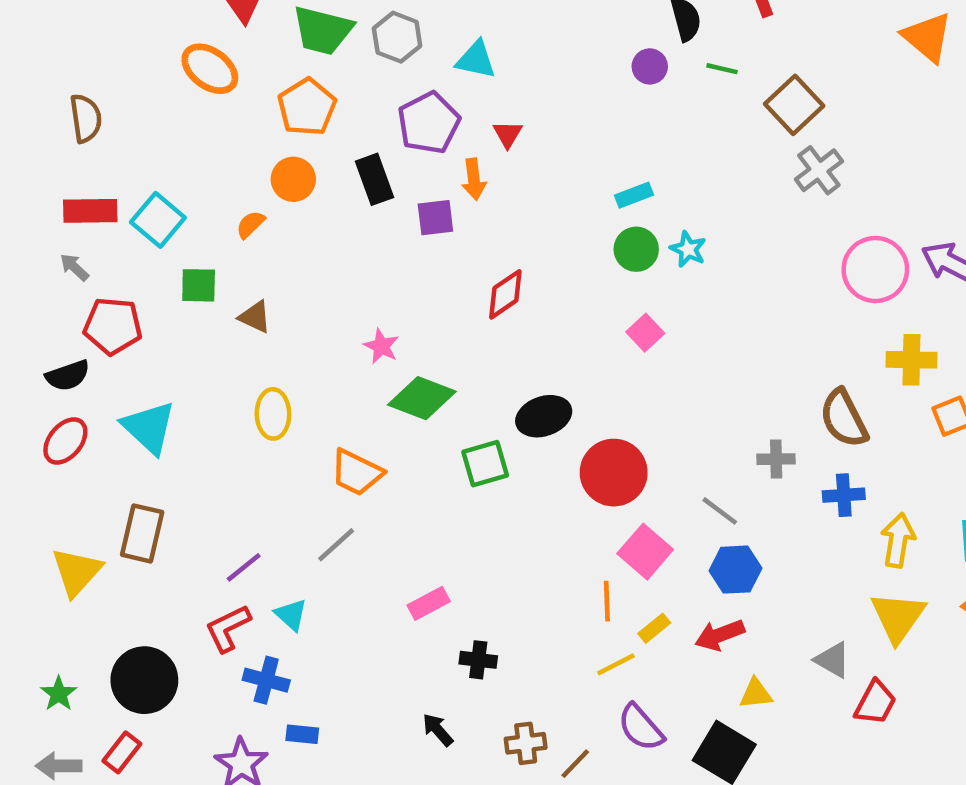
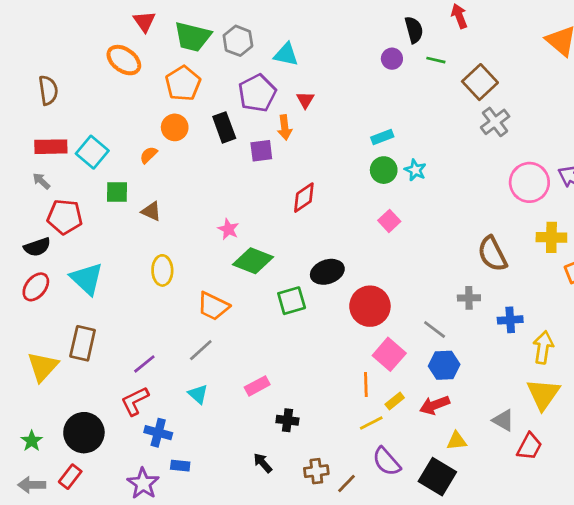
brown semicircle: (844, 418) -> (492, 254), moved
cyan triangle: (291, 615) -> (198, 394), moved

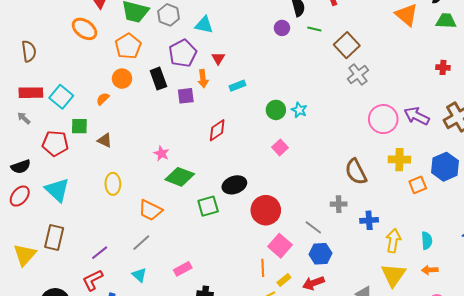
cyan rectangle: (382, 137) -> (237, 86), moved
red pentagon: (65, 217) -> (55, 143), moved

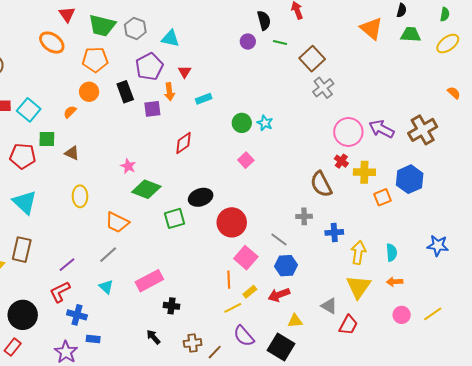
orange pentagon: (128, 46) -> (95, 60), turned 30
red cross: (443, 67) -> (341, 161), moved, turned 32
pink rectangle: (183, 269) -> (149, 281), size x1.5

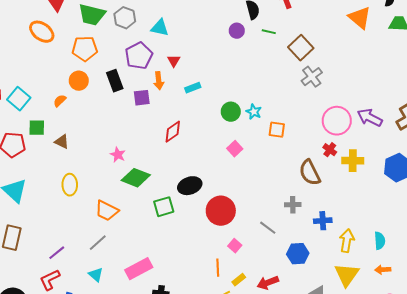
orange square: (382, 197) -> (277, 130), moved, turned 30
pink square: (246, 258) -> (235, 246), size x0.6
blue hexagon: (286, 266) -> (298, 254), moved

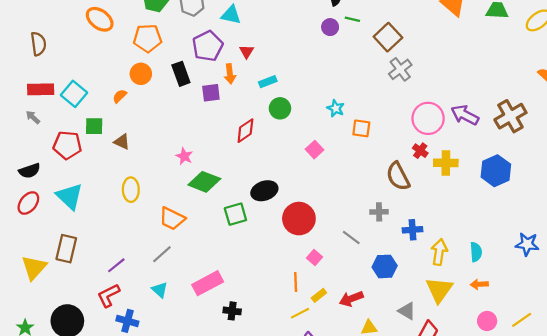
purple circle: (237, 31) -> (330, 27), moved
green circle: (231, 112) -> (280, 108), moved

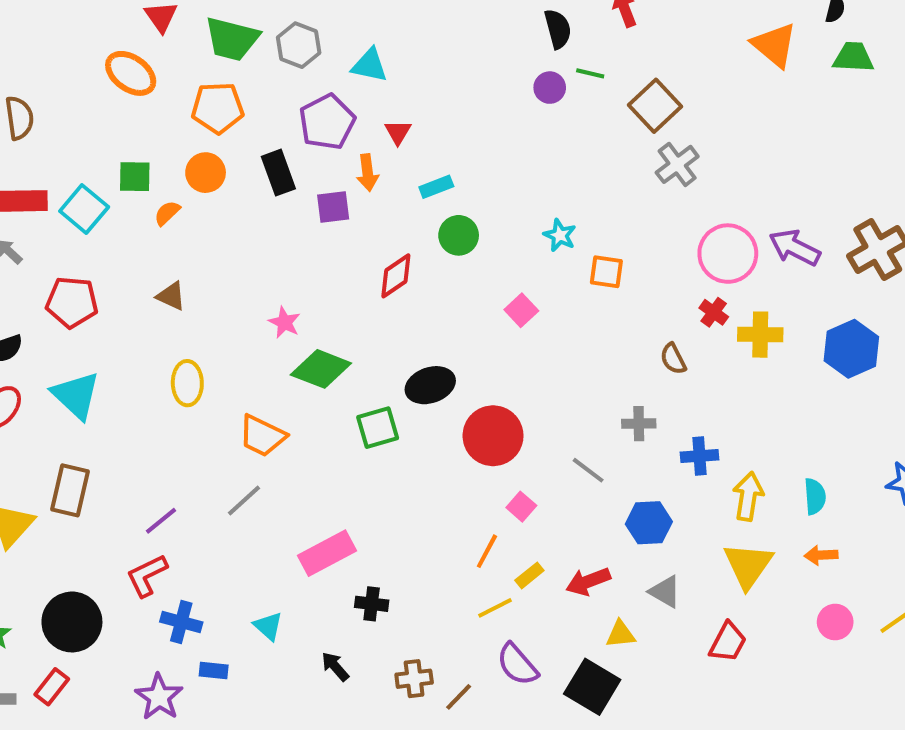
green square: (94, 126) -> (135, 177), moved
brown semicircle: (398, 176) -> (673, 359), size x0.6
orange line: (296, 282) -> (487, 551), turned 30
cyan triangle: (160, 290) -> (268, 626), moved
gray triangle: (407, 311) -> (665, 592), moved

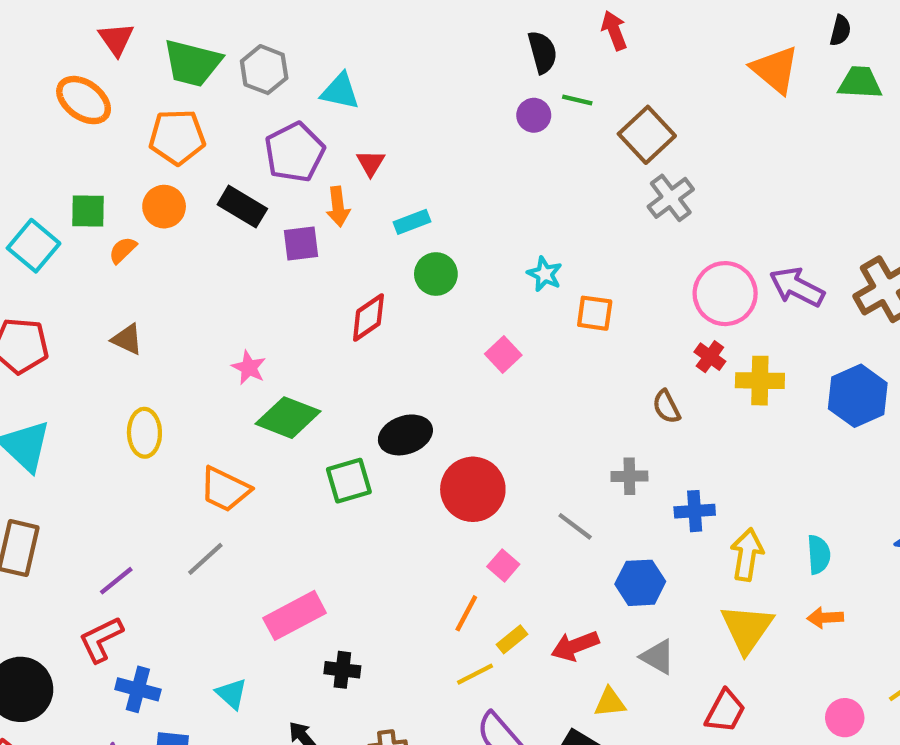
black rectangle: (278, 173) -> (242, 207), turned -39
pink circle: (835, 622) -> (845, 718), moved

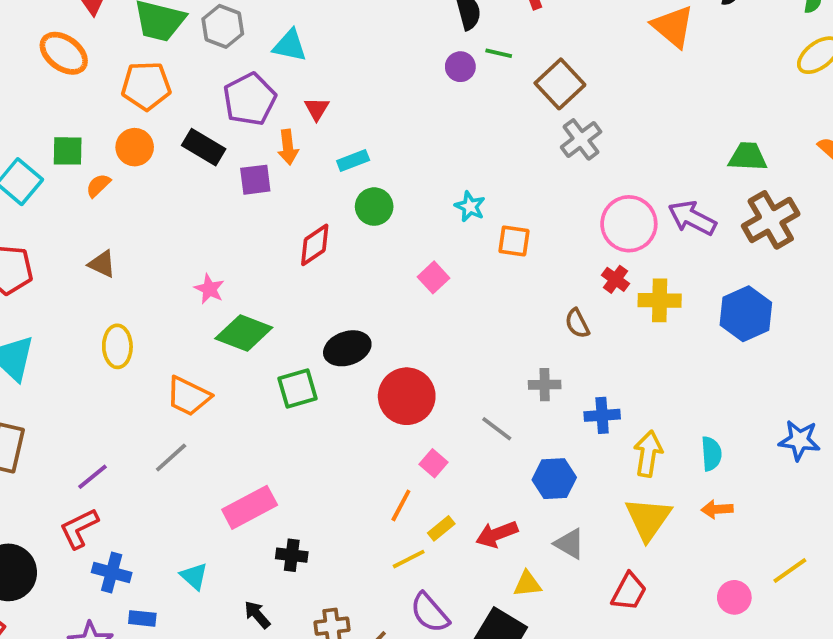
green trapezoid: (860, 83) -> (748, 157), moved

